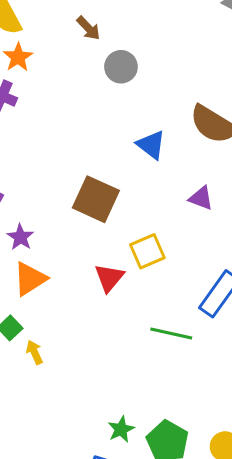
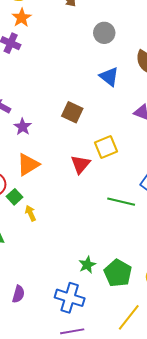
gray circle: (121, 67) -> (104, 33), moved
brown square: (96, 199) -> (72, 112), size x0.7
purple star: (20, 237) -> (23, 127), moved

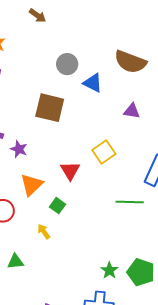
gray circle: (104, 33) -> (67, 64), moved
brown square: (72, 112) -> (50, 108), moved, size x1.4
red triangle: (80, 164) -> (70, 171), moved
green square: (14, 197) -> (58, 206), moved

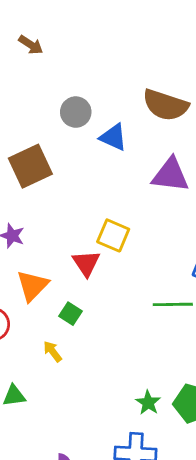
brown square: (50, 108) -> (30, 166), moved, turned -36
purple triangle: (132, 111) -> (170, 175), size x1.6
yellow square: (104, 152) -> (113, 235), moved, turned -30

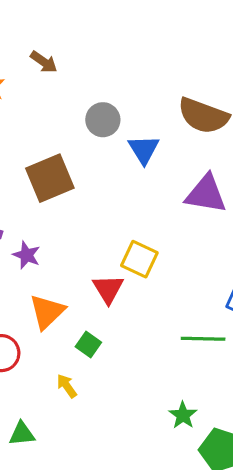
brown arrow: (31, 45) -> (44, 62), moved
blue triangle: (113, 137) -> (144, 149), turned 32
green star: (148, 403) -> (183, 415), moved

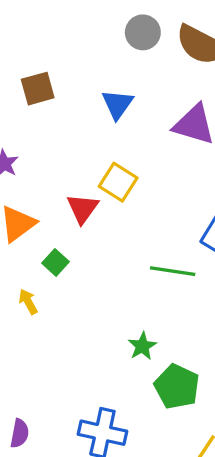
gray circle: (103, 120) -> (143, 32), moved
blue triangle: (144, 149) -> (117, 104), moved
brown square: (50, 178) -> (38, 89), size x0.7

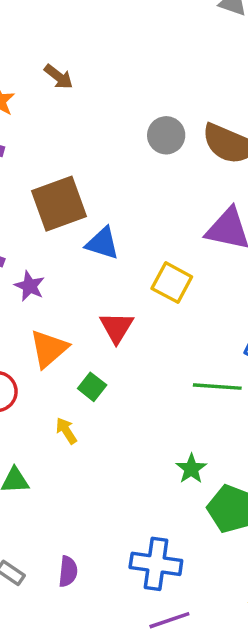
brown square: (38, 89) -> (59, 204), size x1.5
blue triangle: (117, 104) -> (102, 243), moved, turned -44
yellow square: (118, 182) -> (172, 283), moved

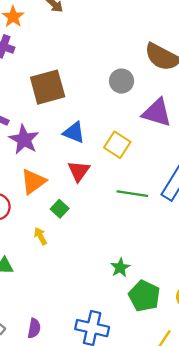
gray circle: (166, 135) -> (122, 81), moved
blue triangle: (102, 243) -> (74, 132), moved
purple star: (30, 286) -> (24, 140), size x1.5
green line: (217, 387) -> (132, 194), moved

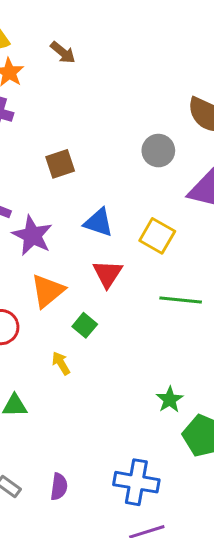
brown square: (48, 87) -> (60, 164), size x0.6

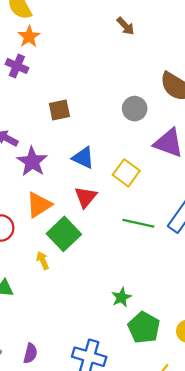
brown arrow: (63, 53) -> (126, 26), moved
green square: (85, 325) -> (64, 234), size x1.8

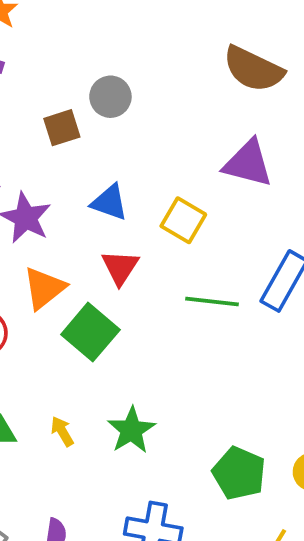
gray circle: (135, 109) -> (110, 97), moved
yellow arrow: (43, 260) -> (62, 431), moved
green star: (121, 297) -> (131, 430), moved, size x1.4

